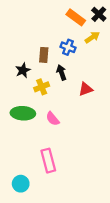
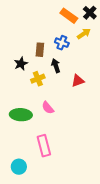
green ellipse: (23, 113) -> (21, 115), moved

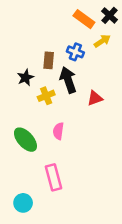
black arrow: (56, 66) -> (68, 80), size x1.5
pink semicircle: (48, 108) -> (58, 131), turned 48
green ellipse: (21, 115) -> (25, 140), turned 45

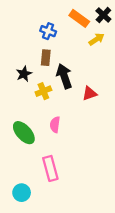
blue cross: (75, 52) -> (48, 31), moved

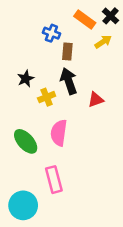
brown rectangle: (46, 58) -> (67, 52), moved
pink semicircle: (55, 125) -> (59, 133), size x1.5
cyan circle: (22, 193) -> (23, 205), size x1.5

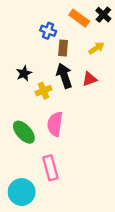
yellow arrow: (103, 42) -> (96, 48), moved
red triangle: (96, 100) -> (90, 79), moved

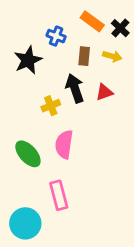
black cross: (103, 15) -> (120, 28), moved
brown rectangle: (63, 48) -> (84, 56), moved
yellow arrow: (96, 48) -> (112, 56), turned 49
black star: (24, 73) -> (28, 60), moved, size x1.5

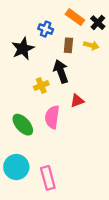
red triangle: (104, 92) -> (77, 101), moved
pink rectangle: (59, 195) -> (48, 178), moved
cyan circle: (25, 223) -> (16, 167), moved

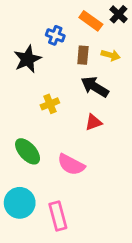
black cross: (98, 23) -> (119, 14), moved
black arrow: (61, 71) -> (95, 87), moved, turned -40
pink semicircle: (52, 117) -> (71, 165), moved, turned -70

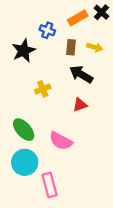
orange rectangle: (91, 21) -> (78, 18), turned -66
cyan circle: (20, 203) -> (25, 162), moved

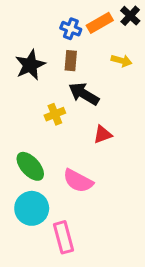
blue cross: (47, 30) -> (71, 29), moved
brown rectangle: (71, 47) -> (71, 61), moved
black arrow: (81, 74) -> (84, 94), moved

